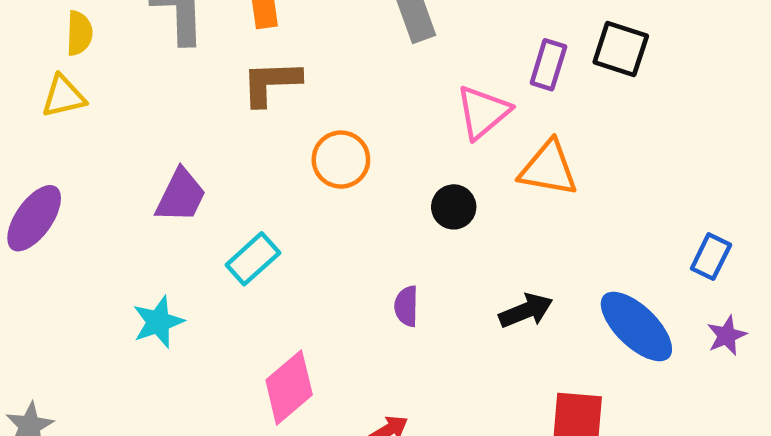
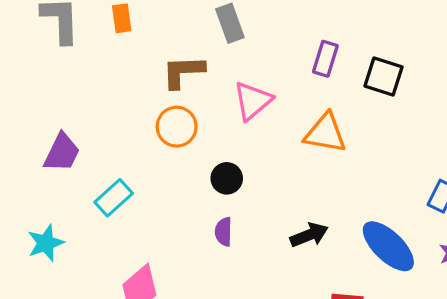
black square: (621, 49) -> (384, 77), moved
brown L-shape: (271, 83) -> (183, 72), moved
pink triangle: (483, 112) -> (253, 101), moved
black circle: (454, 207) -> (227, 178), moved

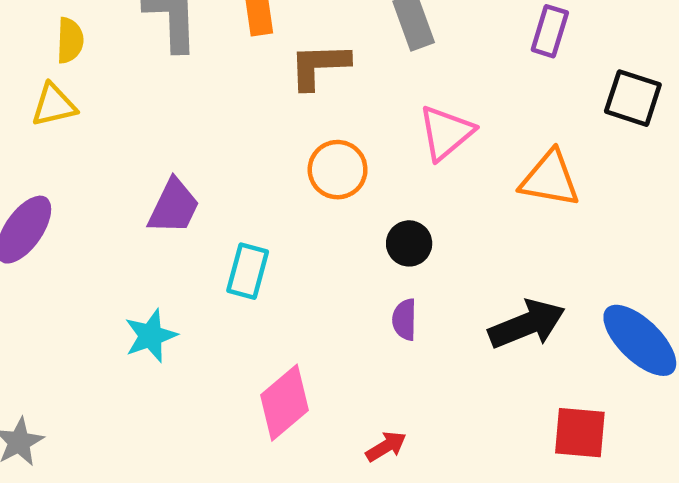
purple rectangle: (325, 59) -> (550, 31), moved
brown L-shape: (183, 72) -> (319, 66), moved
cyan rectangle: (114, 198) -> (248, 271), turned -33
black arrow: (309, 235) -> (527, 324), size x1.4

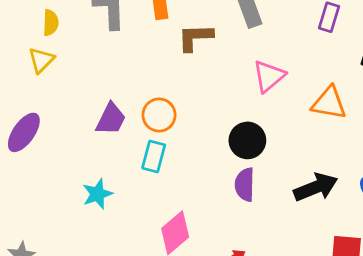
yellow triangle: (54, 105) -> (41, 60), turned -32
orange circle: (338, 170) -> (159, 115), moved
black circle: (409, 243) -> (247, 140), size x1.4
purple semicircle: (404, 320) -> (245, 185), size x1.4

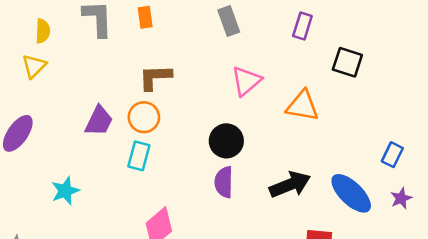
brown L-shape: (195, 37) -> (155, 77), moved
cyan star: (97, 194) -> (65, 191), moved

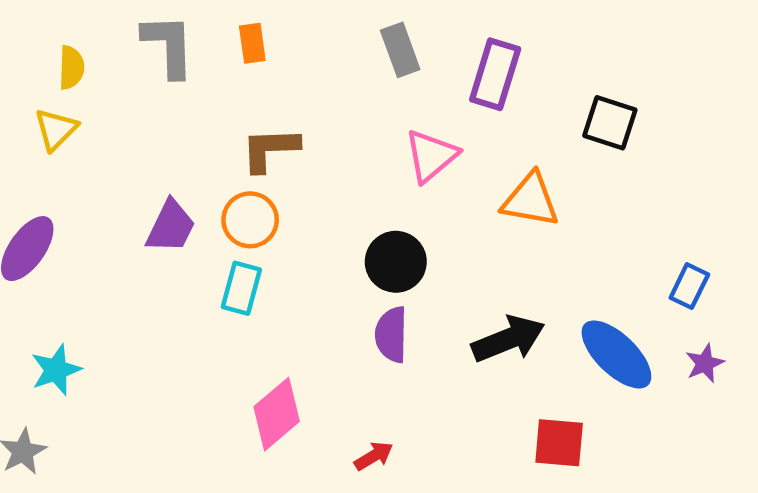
purple rectangle: (302, 26) -> (495, 74), moved, size x1.4
cyan star: (65, 191) -> (56, 370), moved

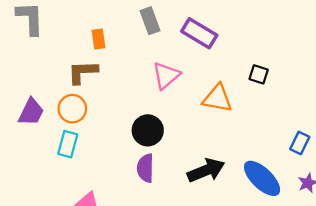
orange rectangle: (252, 43) -> (99, 39), moved
purple rectangle: (495, 74) -> (199, 33), turned -76
black square: (610, 123) -> (259, 74), moved, size x0.7

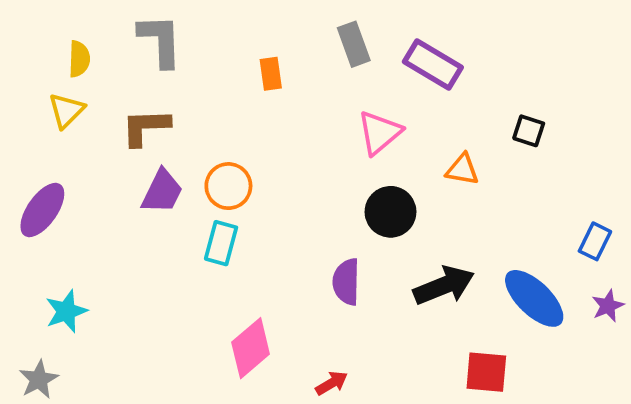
brown L-shape: (83, 72) -> (146, 127), moved
orange triangle: (217, 98) -> (462, 169), size x0.7
black circle: (148, 130) -> (391, 212), moved

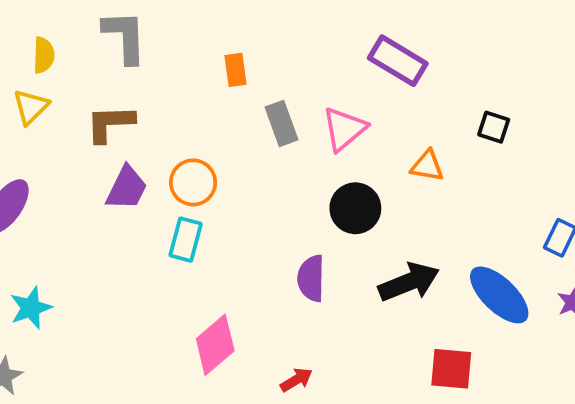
gray rectangle: (354, 44) -> (282, 123), moved

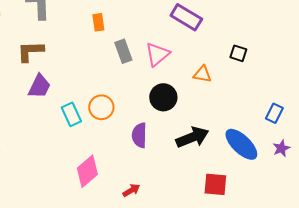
orange circle: (193, 182) -> (101, 107), moved
cyan rectangle: (186, 240) -> (71, 114), turned -40

